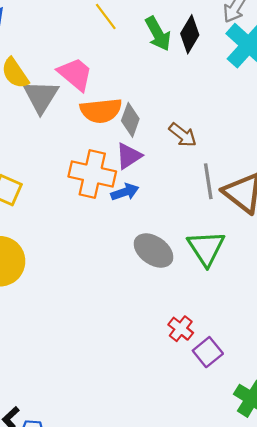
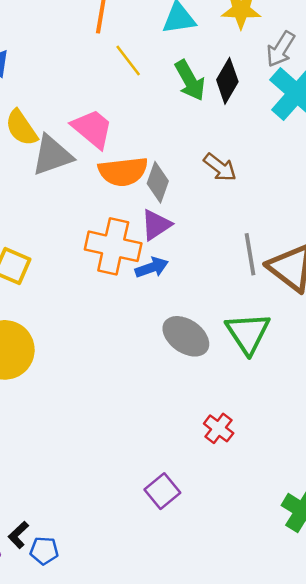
gray triangle: (41, 97) -> (52, 155), turned 39
brown arrow: (183, 135) -> (220, 167), moved
purple square: (208, 352) -> (162, 491), moved

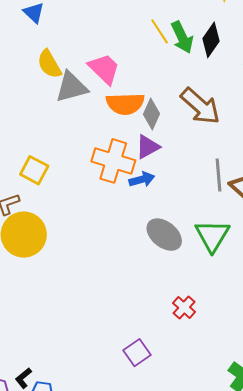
yellow line: (128, 60) -> (160, 31), moved
brown arrow: (220, 167) -> (200, 106), size x1.6

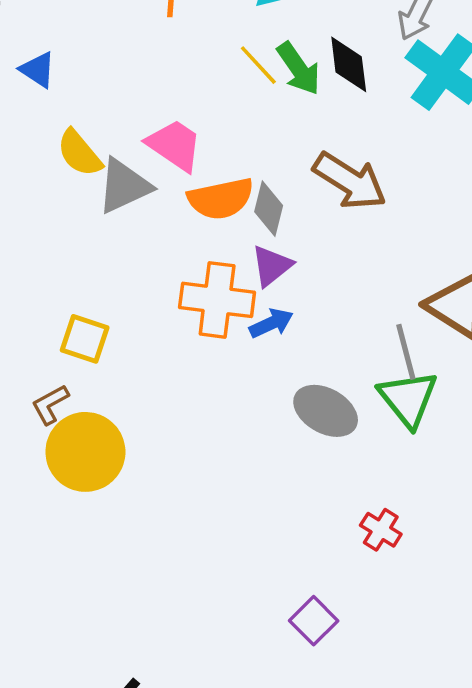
black diamond: (211, 40) -> (349, 64), turned -32
gray line: (218, 175) -> (406, 352), moved

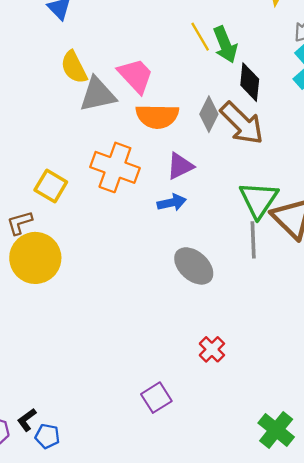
black diamond: (349, 64) -> (250, 82), moved
gray diamond: (269, 209) -> (209, 114), moved
orange cross: (217, 300) -> (115, 167), moved
green triangle: (408, 399) -> (259, 200), moved

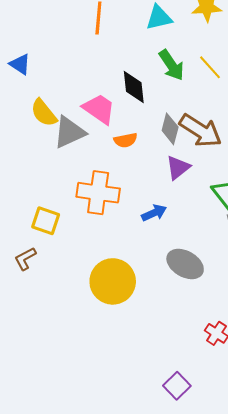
yellow line: (200, 37) -> (210, 67), moved
black diamond: (250, 82) -> (134, 87), moved
orange semicircle: (157, 116) -> (126, 140), size x0.6
purple triangle: (180, 166) -> (178, 168), moved
yellow circle: (35, 258) -> (113, 281), moved

